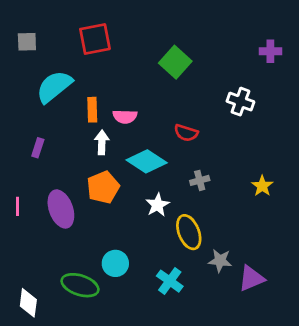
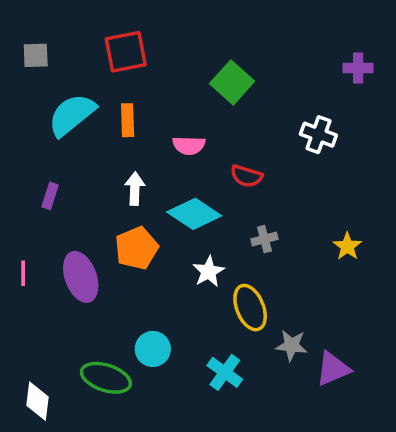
orange rectangle: (92, 110) -> (128, 120), moved
pink semicircle: (125, 117) -> (189, 145), moved

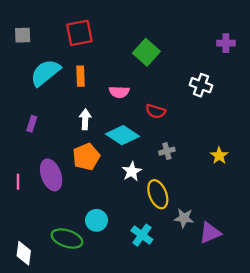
pink line: (23, 273) -> (18, 182), moved

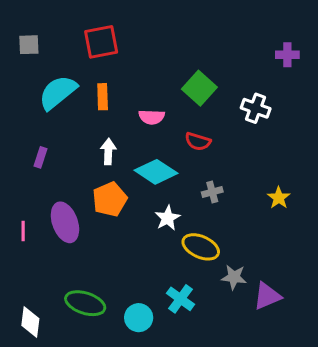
green square: (146, 52) -> (199, 88), moved
yellow ellipse: (158, 194) -> (201, 247), turned -44
cyan circle: (96, 220) -> (139, 318), moved

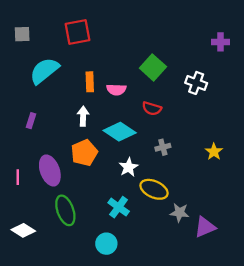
orange rectangle: (103, 97) -> (90, 82), moved
cyan cross: (181, 299) -> (119, 207), moved
green ellipse: (85, 303) -> (65, 210), moved, turned 52
white diamond: (30, 322) -> (23, 230), moved, turned -65

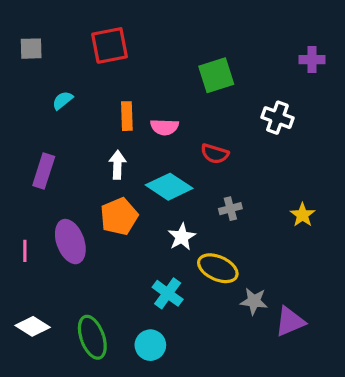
green square: (153, 67) -> (216, 75), moved, turned 30
cyan semicircle: (44, 71) -> (63, 100), size x0.5
purple rectangle: (31, 121) -> (44, 171), size x1.5
green ellipse: (65, 210) -> (92, 337), moved

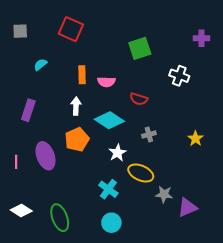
red square: (110, 45) -> (71, 29), turned 35
cyan circle: (150, 345) -> (111, 223), moved

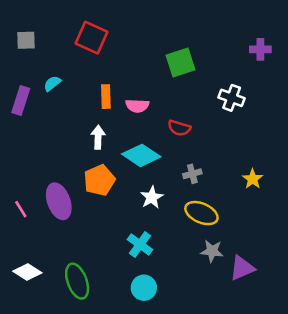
purple rectangle: (28, 110) -> (21, 100), moved
pink line: (16, 162) -> (21, 209), turned -32
yellow ellipse: (141, 173) -> (201, 213), moved

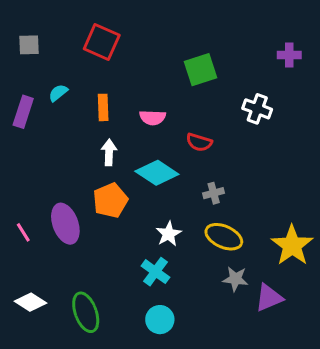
orange rectangle: (106, 97) -> (103, 107), moved
yellow star: (253, 179) -> (292, 245), moved, size x1.8
white star: (152, 197) -> (169, 234), moved

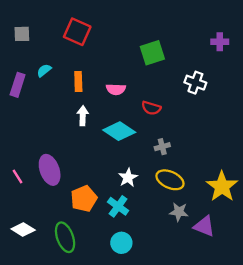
orange pentagon: (110, 200) -> (84, 199), moved
purple triangle: (269, 298) -> (204, 226), turned 45

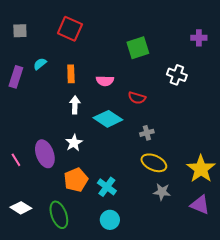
white star: (128, 178) -> (74, 143), moved
purple triangle: (204, 226) -> (200, 205), moved

